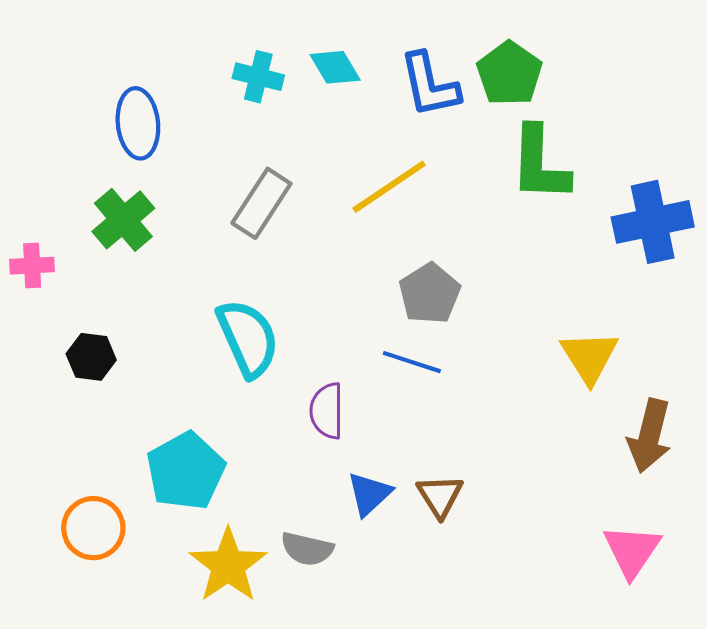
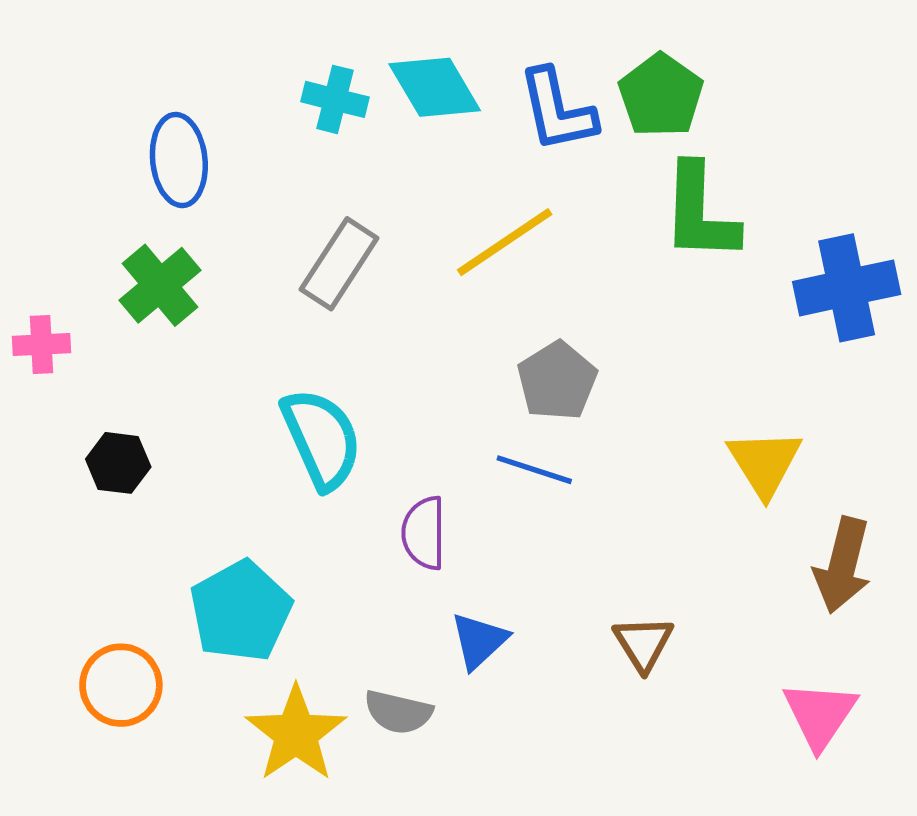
cyan diamond: (335, 67) -> (435, 87), size x1.4
brown triangle: (440, 496) -> (643, 643), moved

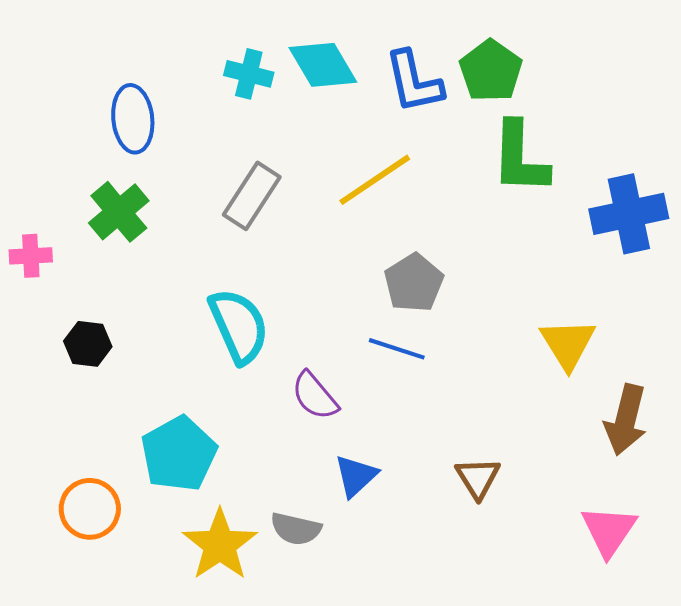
purple semicircle: (424, 533) -> (315, 396), turned -40

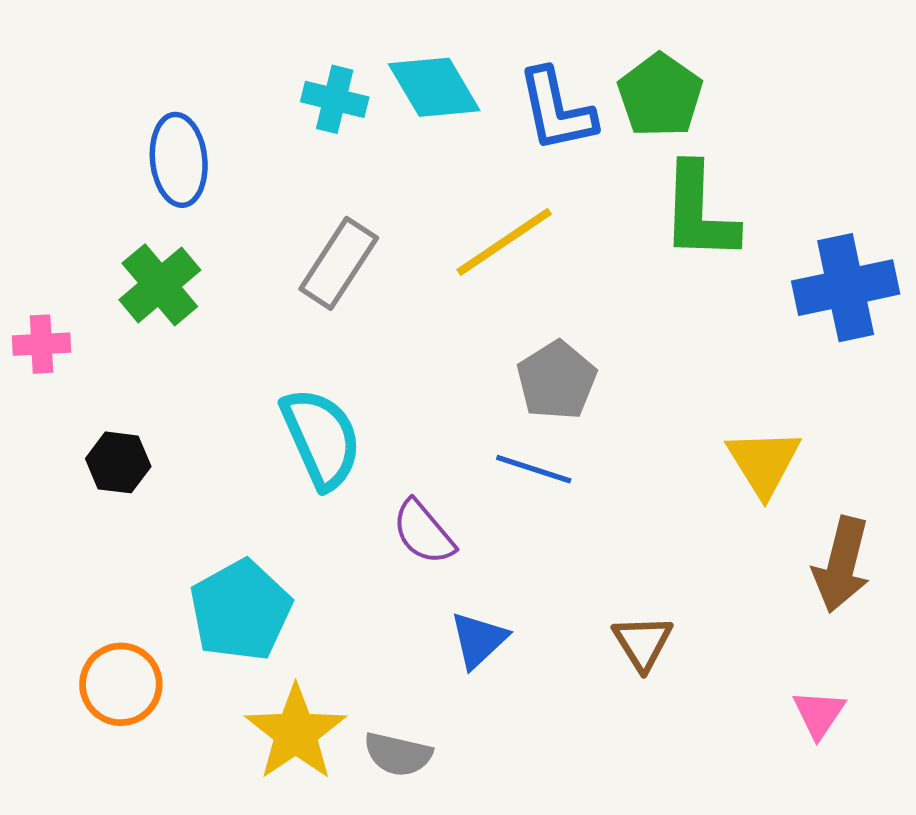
gray semicircle: (296, 529) -> (398, 754), moved
pink triangle: (609, 531) -> (819, 714), size x0.7

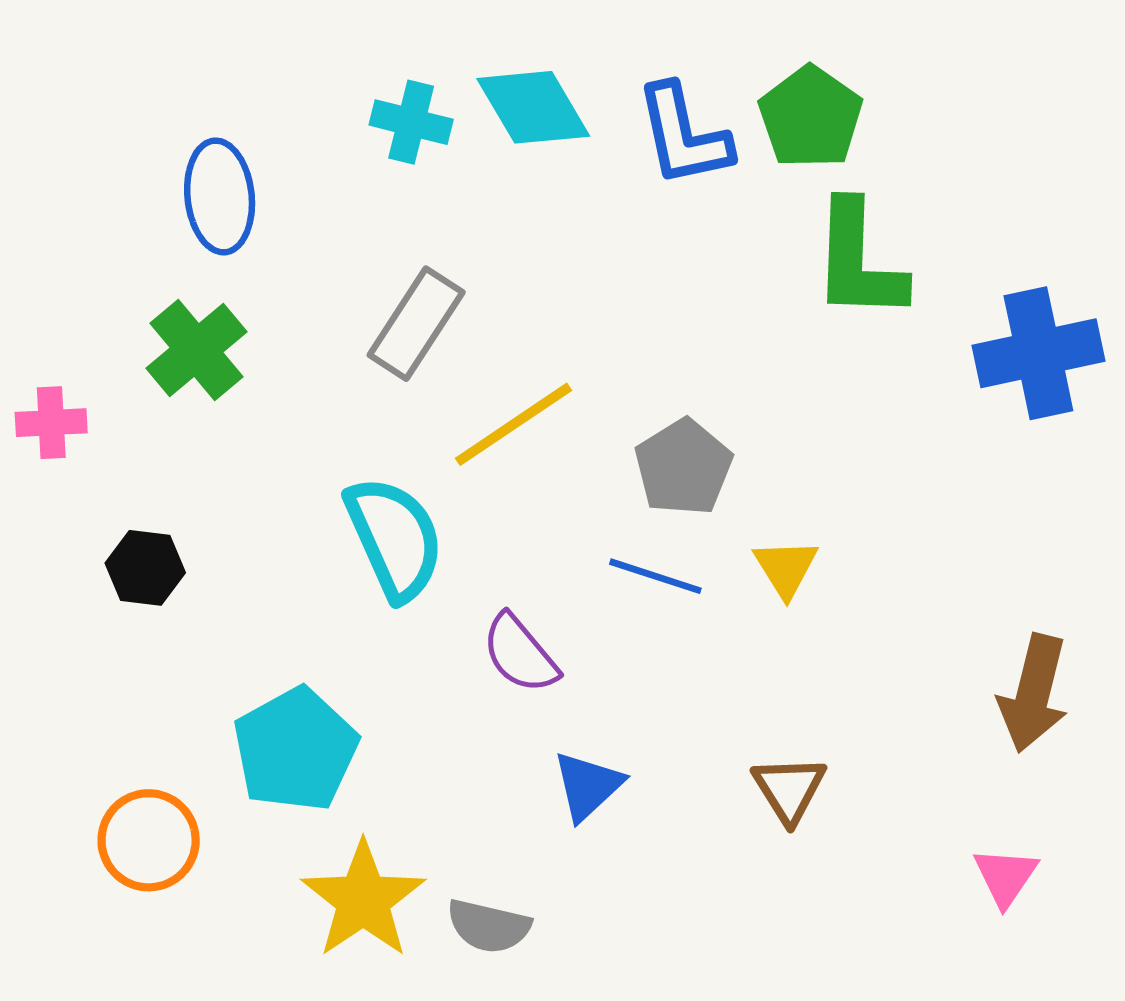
yellow line: (504, 242) -> (513, 424), moved
yellow triangle: (764, 462) -> (786, 568), moved, size x0.7

